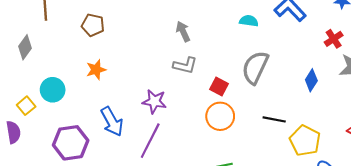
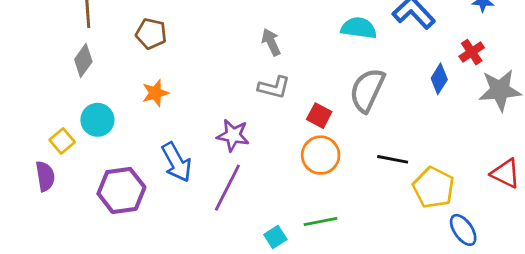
cyan semicircle: (249, 21) -> (359, 28), size x1.4
gray diamond: (25, 47) -> (83, 60), moved
blue diamond: (311, 80) -> (439, 79), moved

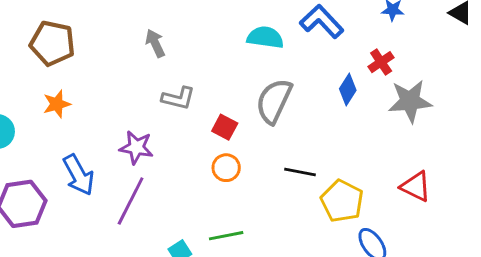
brown pentagon: (151, 34) -> (52, 43), size x1.4
gray arrow: (271, 42) -> (155, 43), moved
orange circle: (321, 155) -> (226, 168), size x0.7

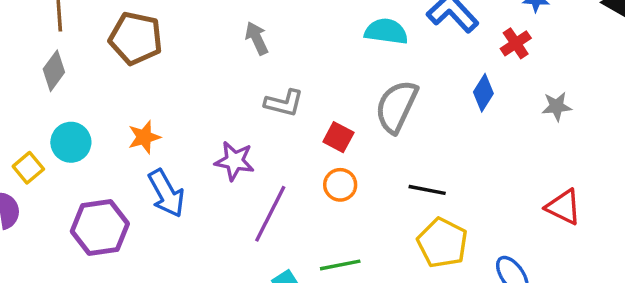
red cross: (381, 62) -> (516, 43), moved
gray star: (410, 101) -> (557, 106), size x0.6
orange star: (57, 104) -> (144, 137), moved
purple line: (131, 201) -> (270, 214), moved
yellow pentagon: (342, 201) -> (442, 243), moved

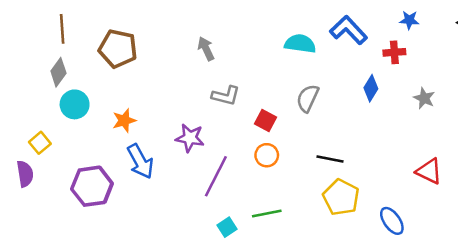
red cross: (516, 43) -> (394, 52), turned 30
gray semicircle: (396, 106) -> (308, 98), size x0.7
gray star: (557, 106) -> (424, 98), turned 30
cyan circle: (71, 142) -> (75, 104), moved

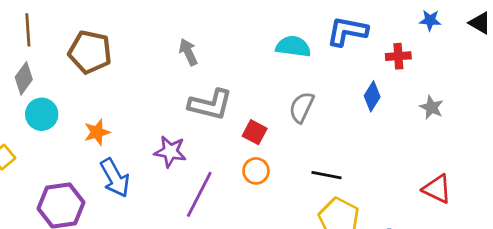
blue star: (409, 20) -> (430, 20), moved
blue L-shape: (349, 30) -> (347, 31), turned -36
gray L-shape: (226, 96) -> (210, 105), size x1.4

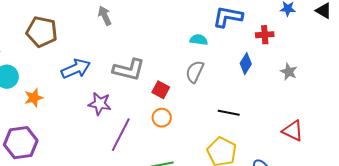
cyan semicircle: (293, 46) -> (199, 40), moved, size x0.7
gray arrow: (188, 52) -> (105, 16), moved
orange star: (97, 132) -> (34, 98), moved
black line: (326, 175) -> (229, 113), moved
blue arrow: (115, 178) -> (76, 69), moved, turned -84

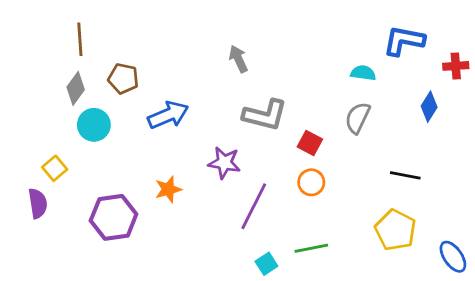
gray arrow: (105, 16) -> (238, 59), moved
brown pentagon: (42, 32) -> (123, 79), moved, size x0.7
blue arrow: (76, 69) -> (168, 115), moved
orange star: (34, 98) -> (168, 189), moved

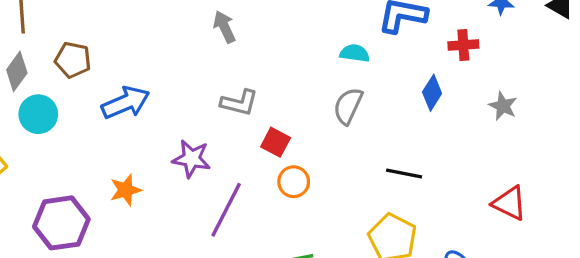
gray arrow: (238, 59) -> (224, 27), moved
gray L-shape: (265, 115) -> (239, 103), size x0.7
red square: (310, 143) -> (276, 142), moved

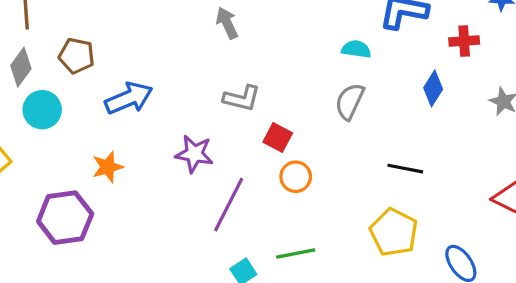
orange star: (126, 190) -> (108, 167), moved

